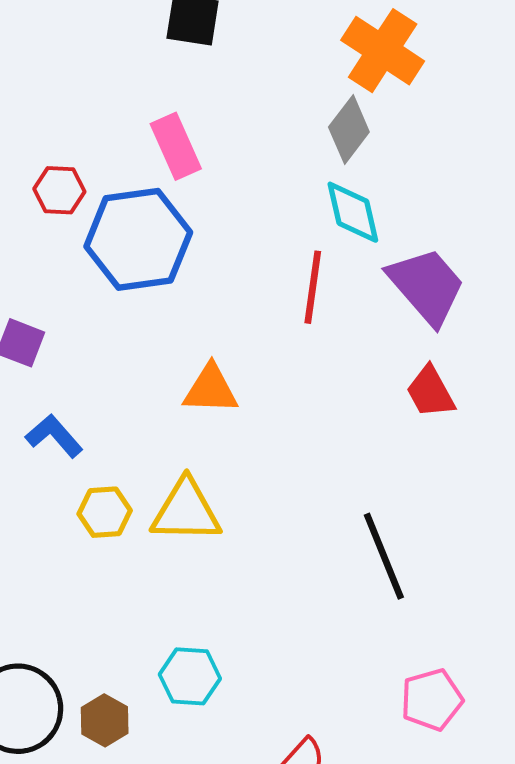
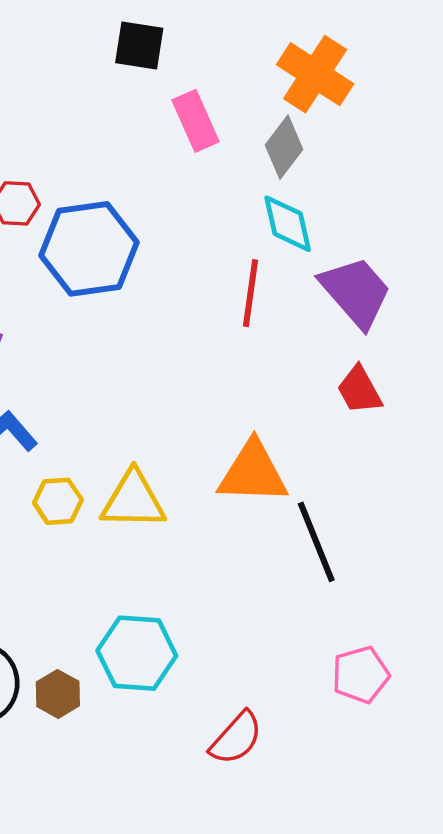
pink rectangle: (176, 146) -> (195, 121), moved
orange triangle: (211, 389) -> (253, 473), moved, size x1.4
cyan hexagon: (190, 676) -> (137, 653), size x1.4

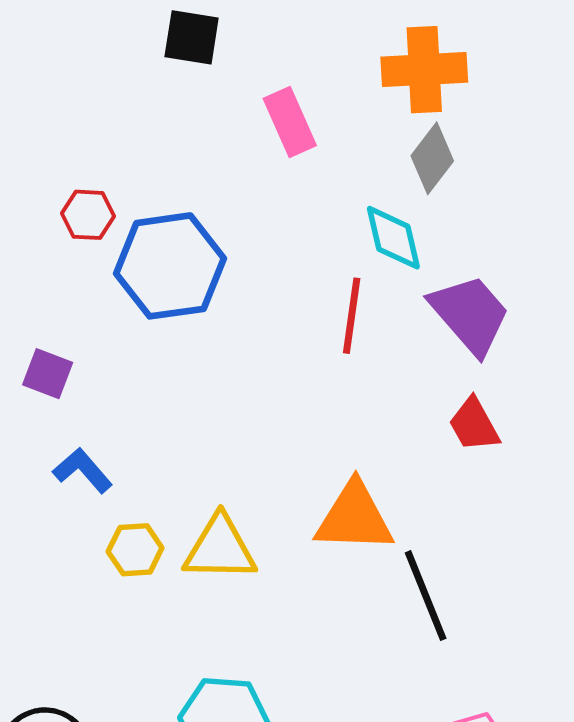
black square: (139, 45) -> (192, 37), moved
orange cross: (315, 74) -> (424, 70), turned -36
gray diamond: (284, 147) -> (432, 158), moved

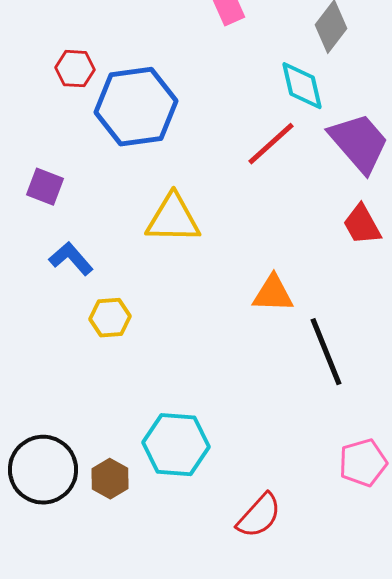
red line: (352, 316) -> (271, 144), turned 40
orange triangle: (354, 518) -> (273, 294), size x0.7
yellow triangle: (220, 548) -> (173, 219), moved

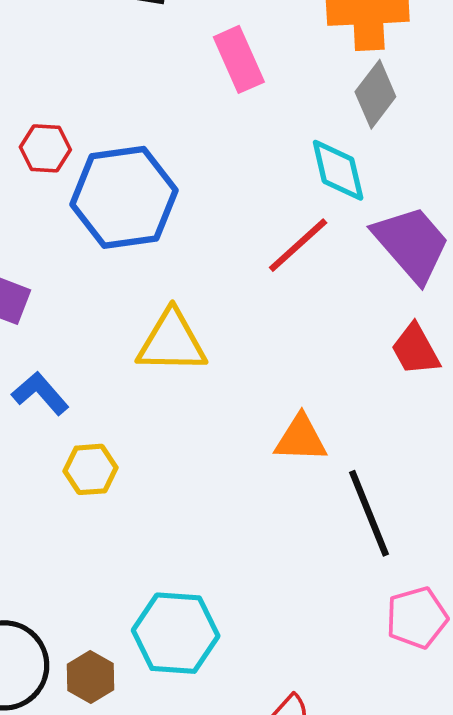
pink pentagon: (363, 463) -> (417, 618), moved

